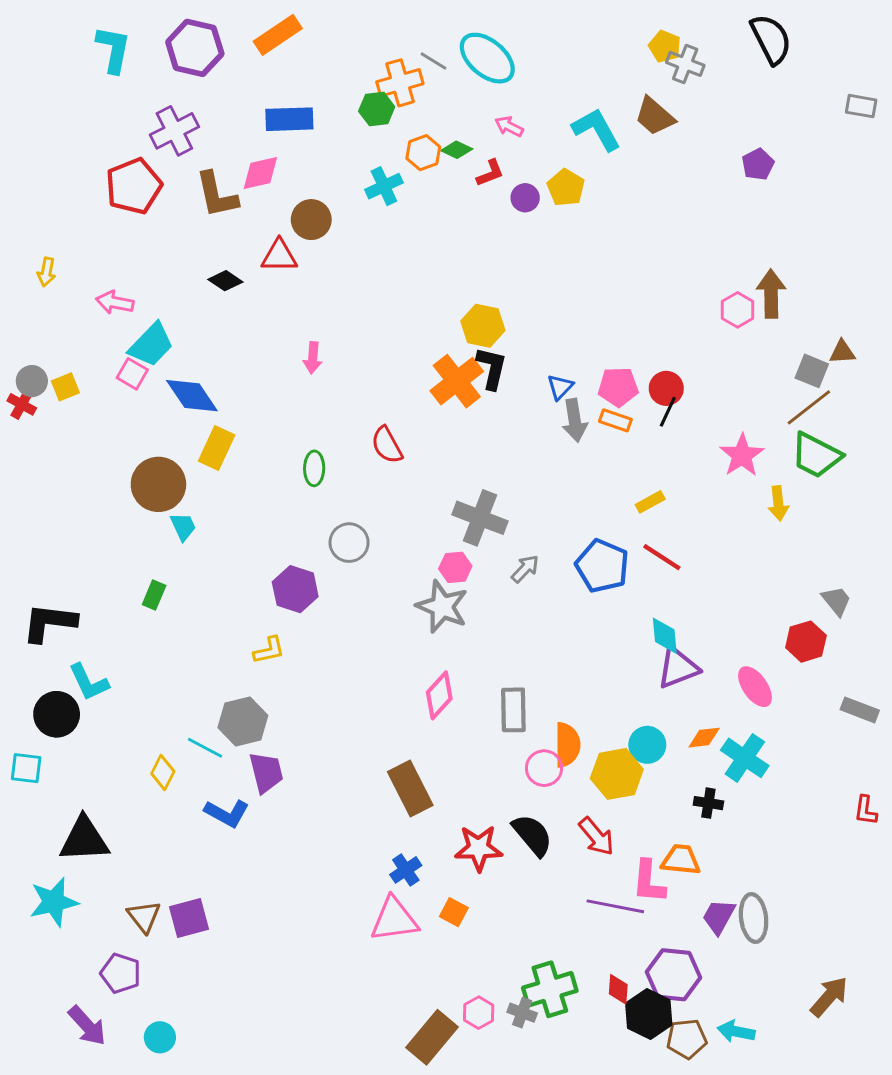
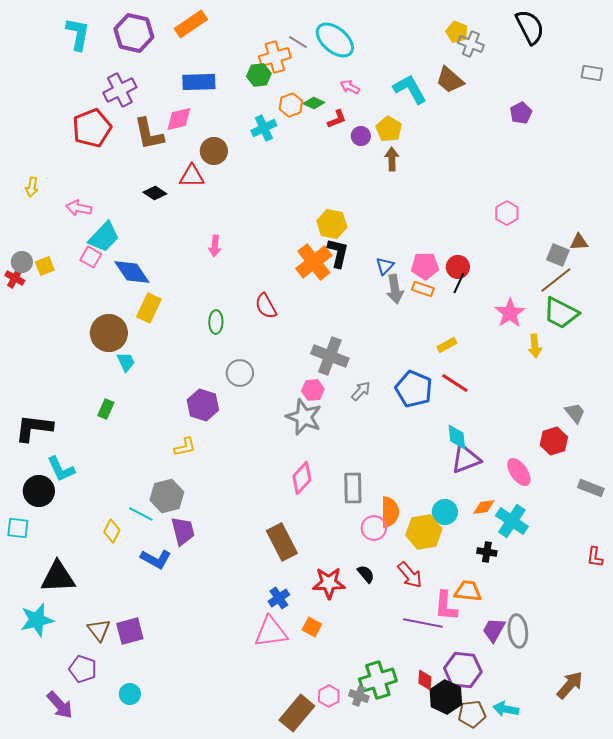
brown arrow: (771, 294) -> (392, 159), moved, size x0.7
black semicircle: (532, 835) -> (366, 574), size x0.6
cyan circle: (160, 1037) -> (130, 694), moved

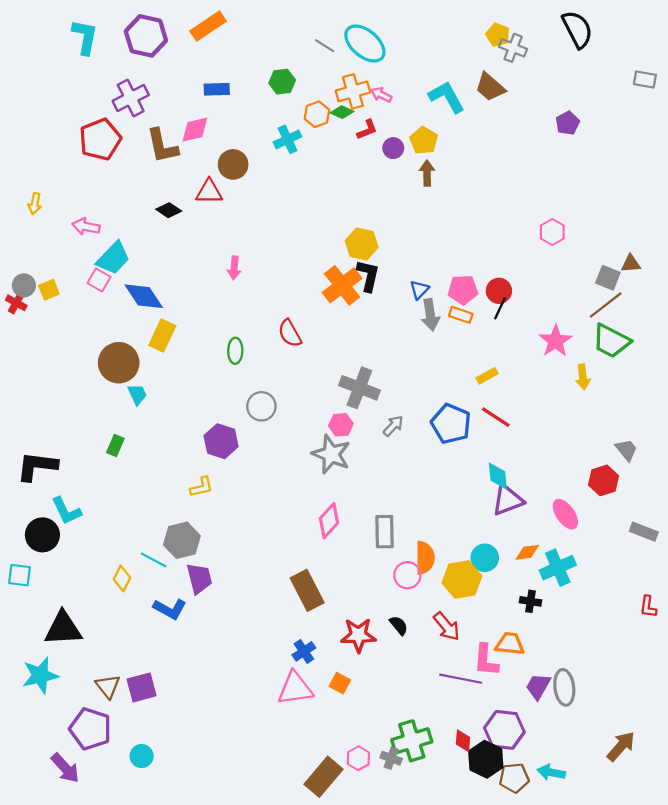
orange cross: (275, 57) -> (353, 91), moved
blue rectangle: (199, 82) -> (217, 89), size x0.7
cyan cross: (512, 521) -> (558, 568), turned 32
purple pentagon: (83, 669) -> (90, 729), size x1.4

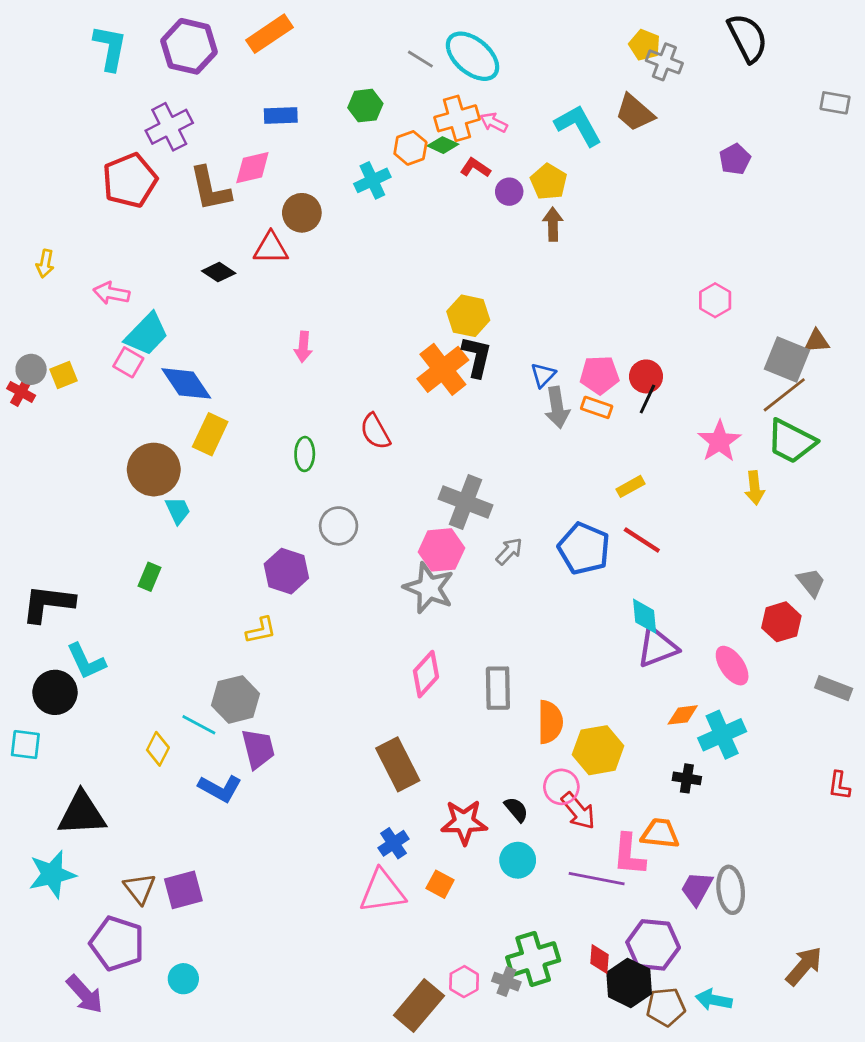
red L-shape: (367, 130) -> (475, 168), turned -125
gray square: (608, 278) -> (787, 359), size x1.4
pink hexagon: (341, 425) -> (441, 550), size x1.4
cyan circle: (485, 558) -> (518, 860), moved
pink circle: (407, 575) -> (561, 787), moved

